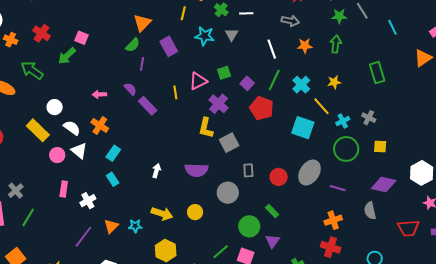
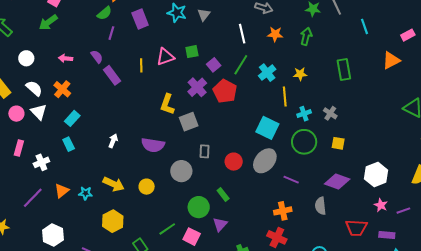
green arrow: (67, 56) -> (48, 22), moved
purple cross: (219, 104) -> (197, 87), moved
yellow line: (322, 106) -> (285, 96), turned 30
white circle: (55, 107) -> (26, 58), moved
cyan square: (303, 128) -> (267, 128), moved

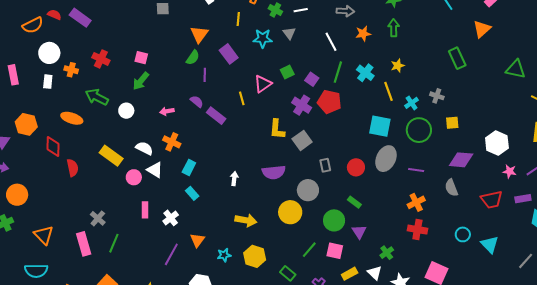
white circle: (26, 58) -> (126, 111), moved
green rectangle: (344, 70) -> (457, 58), moved
yellow circle: (147, 187) -> (290, 212), moved, size x1.5
cyan star: (85, 193) -> (224, 255), moved

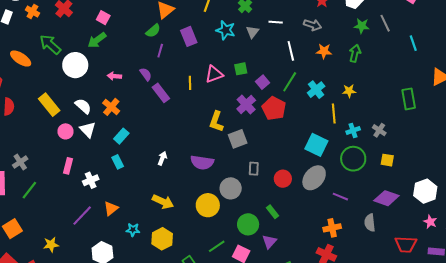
white line: (301, 10) -> (276, 22), moved
white circle: (126, 111) -> (75, 65), size x1.6

